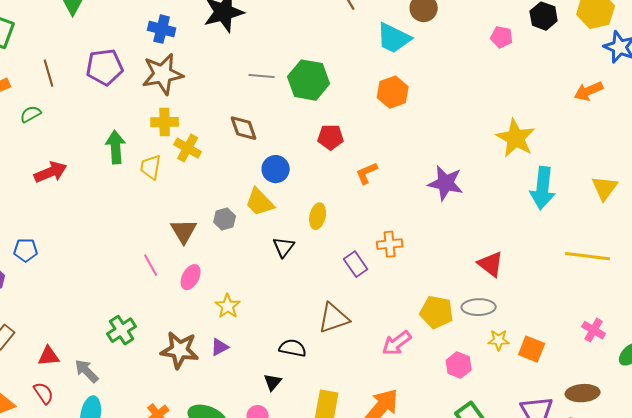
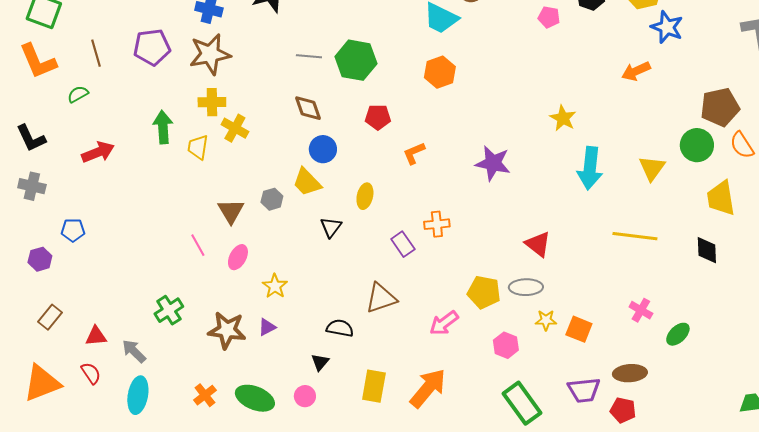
brown diamond: (244, 128) -> (308, 108), moved
yellow star: (516, 138) -> (563, 118), size x0.7

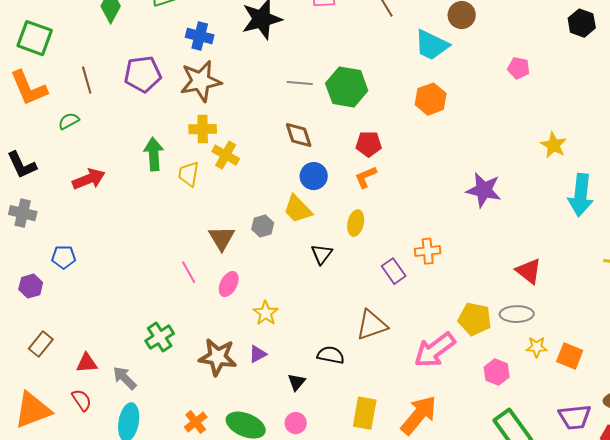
pink pentagon: (549, 17) -> (519, 68), moved
orange L-shape: (414, 153) -> (366, 177), moved
pink arrow: (444, 323) -> (435, 350), size x1.4
black triangle: (320, 362) -> (297, 382), moved

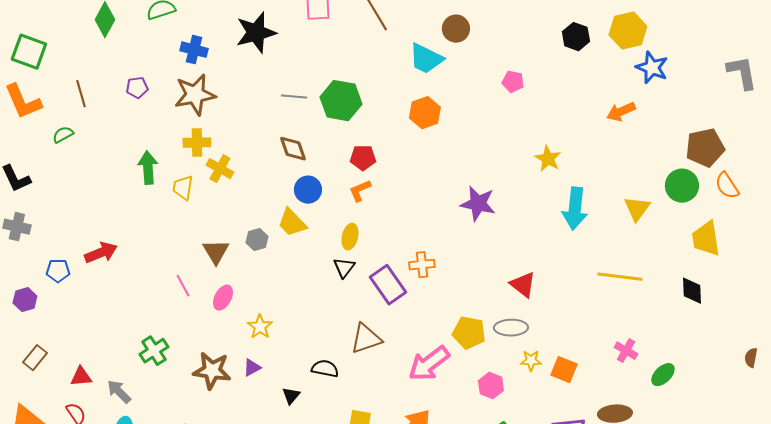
purple pentagon: (143, 74) -> (137, 88), size x0.6
red arrow: (89, 179) -> (101, 253), moved
black triangle: (322, 254) -> (344, 268), moved
purple rectangle: (394, 271) -> (388, 285), size x1.5

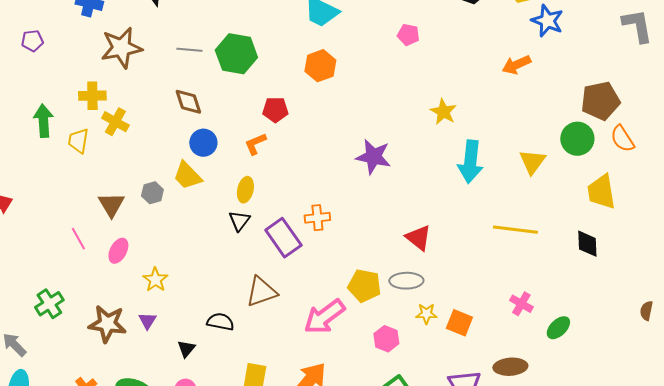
brown star: (195, 95) -> (121, 48), moved
red pentagon: (363, 158) -> (275, 110), moved
purple triangle: (252, 368) -> (147, 321), turned -30

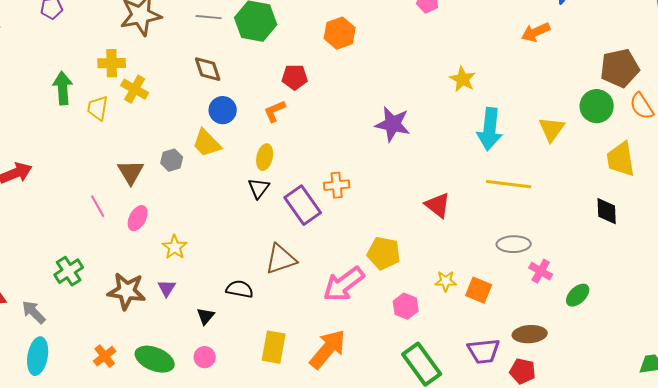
yellow line: (515, 230) -> (509, 184), moved
gray ellipse: (406, 281) -> (514, 244), moved

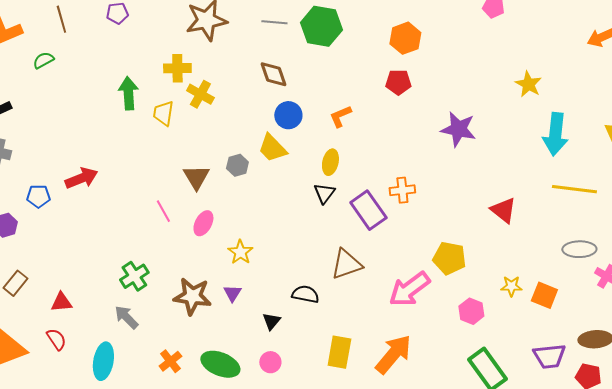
red pentagon: (295, 77) -> (398, 82), moved
gray arrow: (34, 312) -> (126, 317), moved

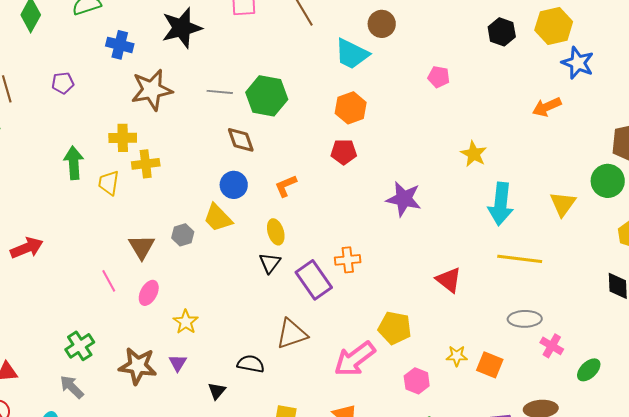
brown diamond: (273, 74) -> (241, 140), moved
yellow cross: (200, 94) -> (146, 164), turned -36
yellow ellipse: (330, 162) -> (276, 232), turned -30

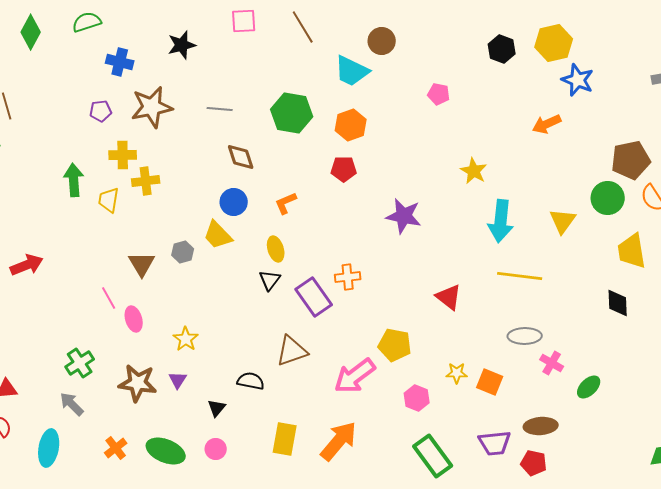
black star: (182, 28) -> (182, 45), size x0.7
purple pentagon: (63, 83) -> (101, 111), moved
green hexagon: (267, 96) -> (292, 113), moved
pink ellipse: (149, 293) -> (134, 319), moved, turned -45

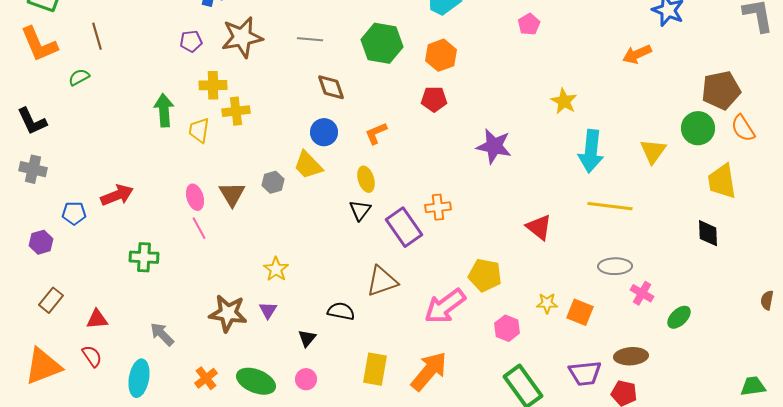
pink pentagon: (439, 94) -> (529, 24), turned 30
pink ellipse: (134, 319) -> (195, 197), moved
green cross: (80, 363) -> (144, 257), moved, turned 36

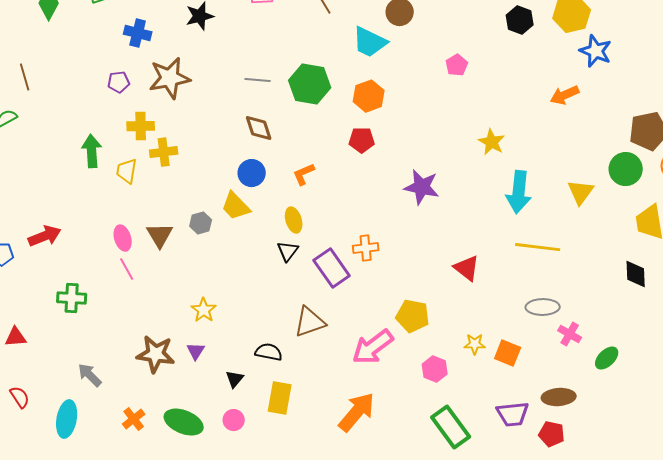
gray line: (310, 39) -> (258, 80), moved
red triangle: (97, 319) -> (16, 337), moved
yellow rectangle: (375, 369) -> (280, 398), moved

